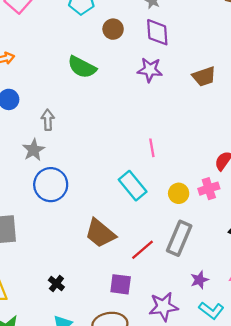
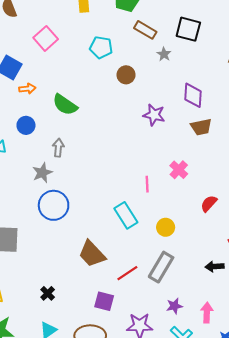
purple diamond: (157, 32) -> (193, 95), moved
green semicircle: (82, 67) -> (65, 105), moved
pink cross: (209, 189) -> (179, 170), moved, turned -36

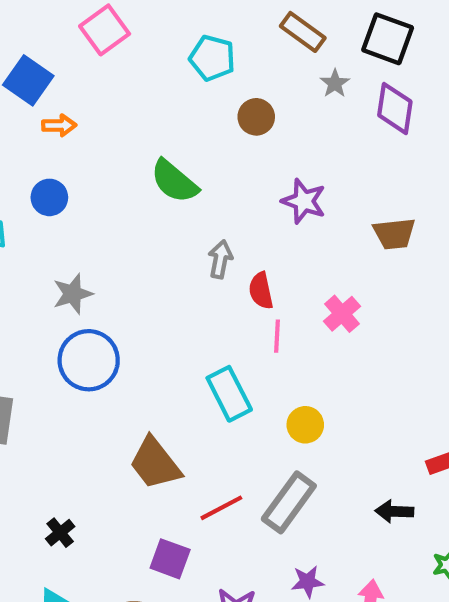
purple diamond: (193, 95) -> (395, 108), moved
green semicircle: (65, 105) -> (174, 181), moved
gray arrow: (58, 148) -> (220, 259), moved
red semicircle: (209, 204) -> (261, 291), moved, turned -60

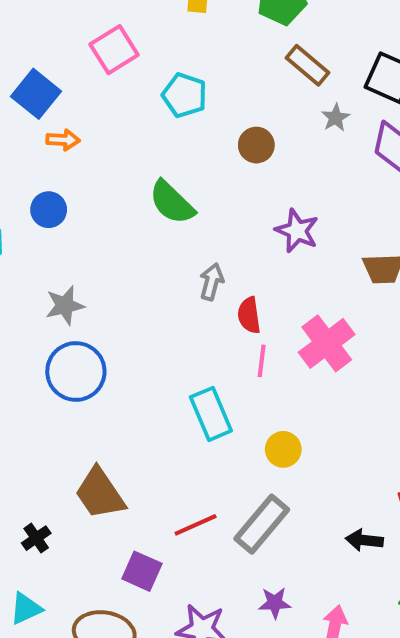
cyan pentagon: (212, 58) -> (185, 95), moved
pink cross: (342, 314) -> (327, 343), size x1.5
brown trapezoid: (155, 463) -> (100, 493), moved

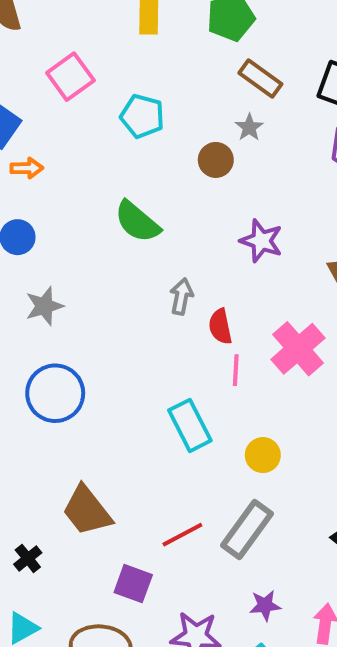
gray star: (336, 118) -> (249, 127), moved
gray star: (65, 305) -> (44, 306), moved

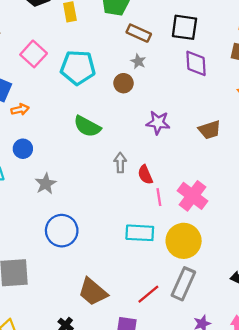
cyan pentagon: (142, 116) -> (78, 67), size x1.4
pink cross: (298, 349) -> (193, 196), moved
cyan rectangle: (190, 425) -> (140, 233), turned -48
yellow circle: (263, 455) -> (184, 241), size x1.8

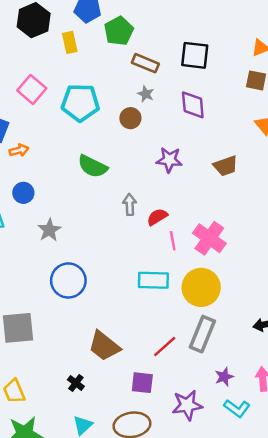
purple diamond: (196, 63) -> (193, 105), moved
red semicircle: (145, 175) -> (157, 217), turned 84

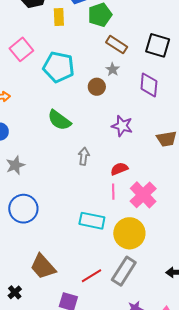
red semicircle: (157, 217) -> (119, 169), moved

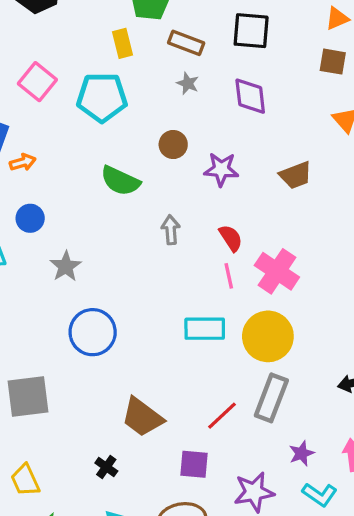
yellow rectangle: (59, 17) -> (123, 43), moved
brown circle: (97, 87) -> (173, 144), moved
red semicircle: (119, 169) -> (231, 238), turned 90

